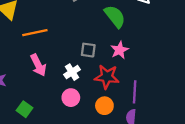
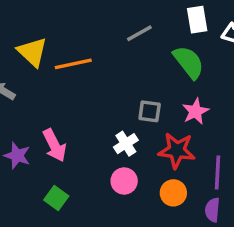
orange line: (35, 33) -> (73, 64), moved
pink arrow: (38, 65) -> (54, 145), moved

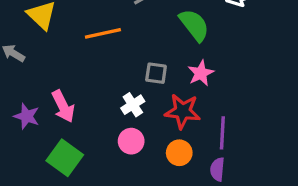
orange line: (73, 64) -> (103, 33), moved
green square: (56, 198) -> (65, 158), size x1.5

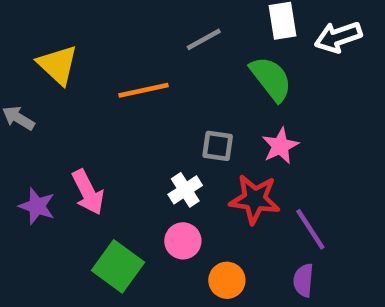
purple line: (222, 133) -> (310, 229), turned -36
orange circle: (179, 153) -> (227, 280), moved
green square: (65, 158) -> (118, 266), moved

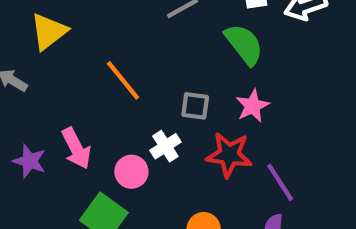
yellow triangle: (58, 65) -> (49, 32), turned 39
orange line: (144, 90) -> (123, 80), moved, turned 63
pink circle: (183, 241) -> (131, 172), moved

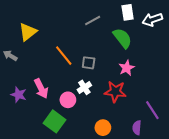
gray square: (195, 106) -> (89, 63), moved
purple line: (280, 182) -> (152, 110), moved

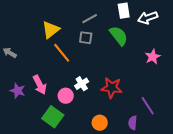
yellow triangle: (28, 32) -> (51, 30), moved
gray square: (89, 63) -> (86, 38), moved
pink star: (127, 68) -> (153, 57), moved

